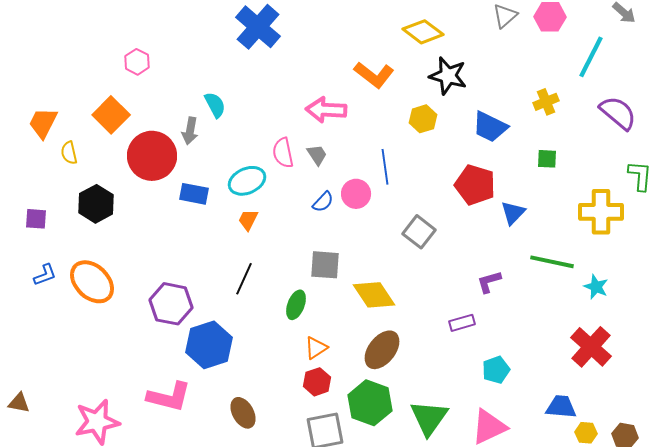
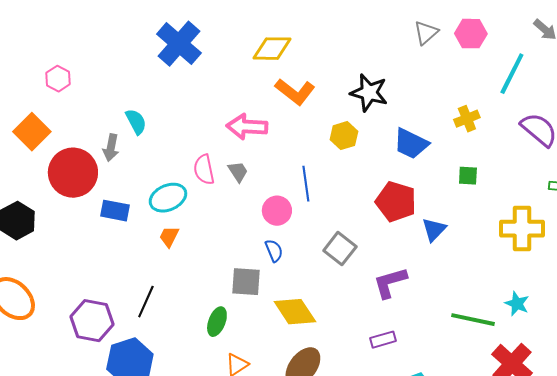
yellow diamond: (423, 32) -> (272, 49), moved, turned -36
blue semicircle: (323, 202) -> (274, 251), moved, turned -65
green line: (552, 262) -> (473, 320), moved
black line: (244, 279) -> (146, 302), moved
purple L-shape: (489, 282) -> (390, 283), moved, size x1.4

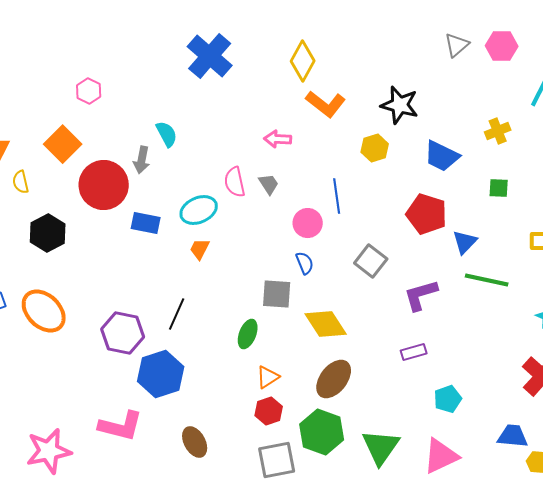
yellow diamond: (272, 49) -> (303, 61), turned -63
pink arrow: (247, 127) -> (278, 139), size x0.7
green line: (473, 320) -> (487, 280), moved

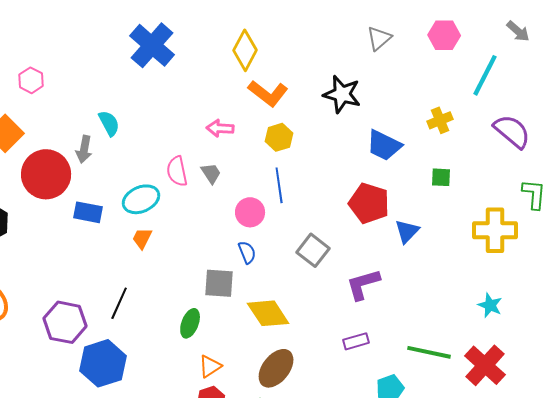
gray triangle: (457, 45) -> (379, 38), moved
yellow hexagon: (375, 148) -> (279, 137), moved
green line: (487, 280) -> (429, 352), moved

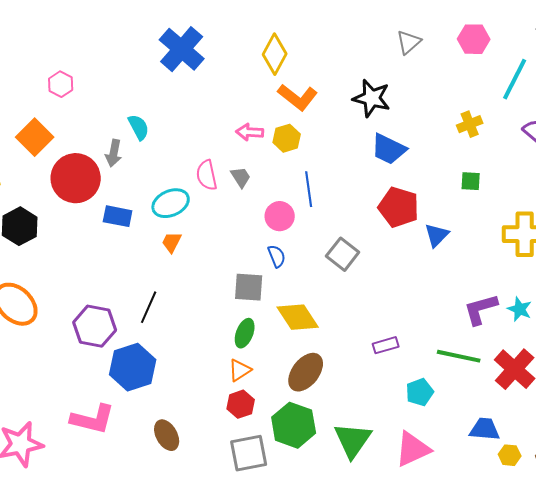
yellow hexagon: (279, 137) -> (287, 138), moved
blue trapezoid: (384, 145) -> (389, 149), moved
purple L-shape: (363, 284) -> (481, 309), moved
green ellipse: (190, 323) -> (245, 333), moved

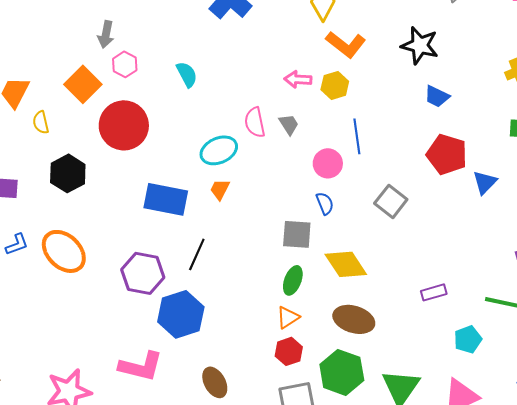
pink hexagon: (61, 84) -> (125, 64), moved
blue trapezoid: (389, 149) -> (437, 96), size x0.7
gray arrow: (114, 153) -> (106, 34), moved
blue rectangle: (118, 216) -> (166, 199), moved, size x1.5
brown ellipse: (306, 372) -> (354, 319), turned 69

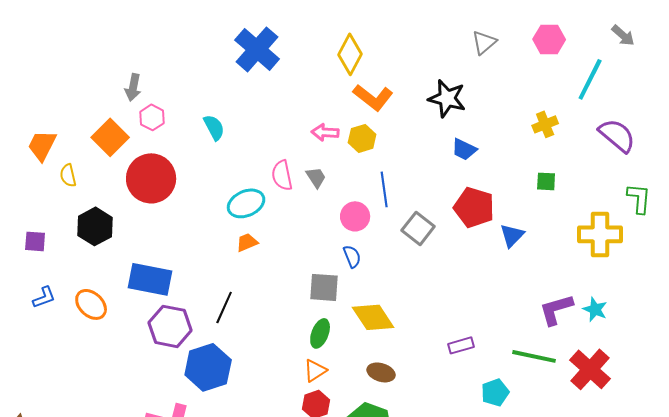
orange trapezoid: (220, 189) -> (247, 242), turned 40
blue rectangle: (166, 199) -> (150, 279), moved
gray square: (391, 201) -> (418, 228), moved
orange ellipse: (64, 251) -> (91, 304), size x0.7
brown ellipse: (354, 319) -> (381, 372), size x0.7

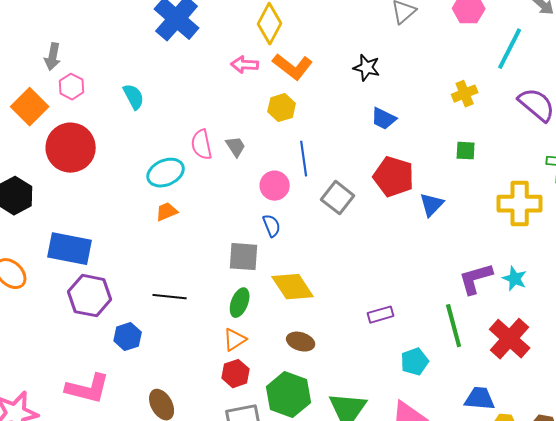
black star: (447, 98) -> (367, 68), size x0.7
pink arrow: (325, 132) -> (245, 65), moved
black line: (224, 307) -> (170, 297), moved, turned 72
green line: (534, 356) -> (454, 326), turned 63
blue hexagon: (208, 367) -> (128, 337), size x0.6

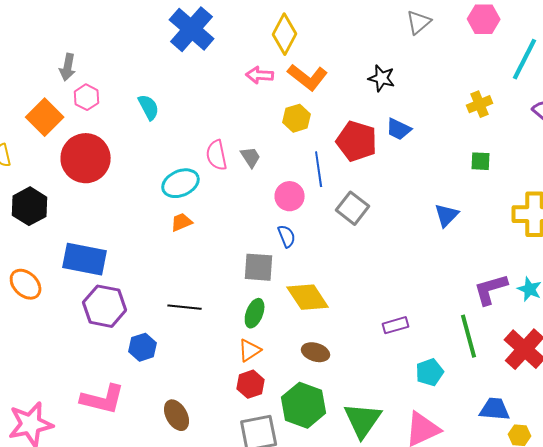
red pentagon: (394, 177) -> (357, 141), moved

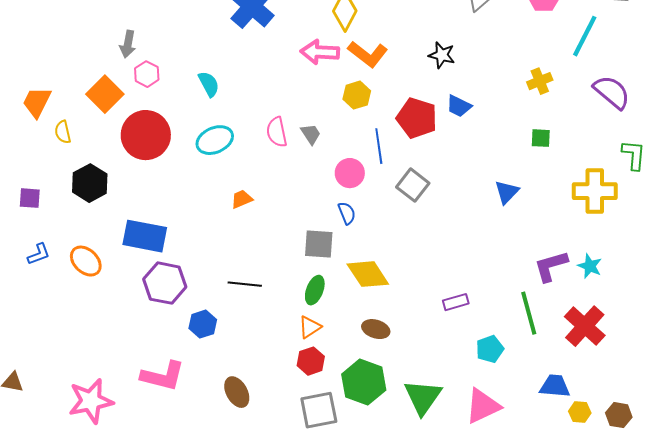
pink arrow: (260, 75) -> (320, 52), size x1.4
cyan ellipse: (181, 183) -> (215, 140), moved

